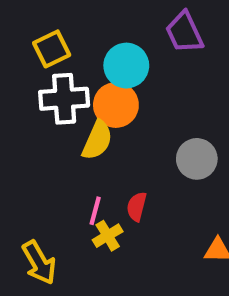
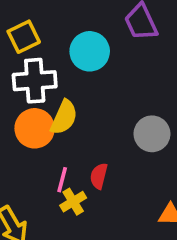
orange circle: (116, 105) -> (35, 128), moved

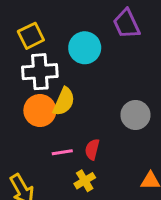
pink line: (62, 180) -> (62, 152), turned 66
yellow cross: (73, 202) -> (85, 181), moved

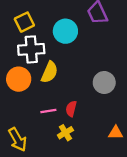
orange circle: (40, 111) -> (19, 79), moved

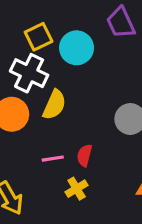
yellow square: (24, 22) -> (39, 37), moved
white cross: (31, 49) -> (29, 73), turned 30

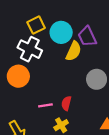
purple trapezoid: (121, 23) -> (87, 37), moved
yellow semicircle: (54, 105) -> (74, 51), moved

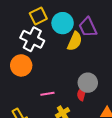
gray circle: (97, 79) -> (88, 83), moved
red semicircle: (66, 103) -> (82, 94), moved

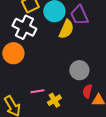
pink line: (47, 94) -> (37, 91), moved
red semicircle: (82, 94) -> (87, 91), moved

